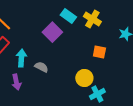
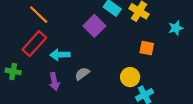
cyan arrow: (21, 58) -> (60, 55), turned -96
gray semicircle: (41, 67) -> (82, 74), moved, turned -64

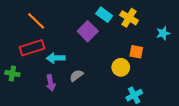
red rectangle: (34, 44) -> (32, 48), turned 30
yellow circle: (130, 77) -> (121, 67), moved

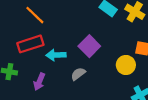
purple square: (88, 31) -> (89, 46), moved
purple arrow: (51, 83) -> (39, 82), moved, turned 35

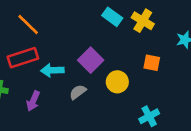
yellow circle: (126, 65) -> (117, 82), moved

